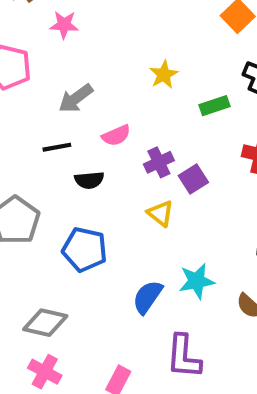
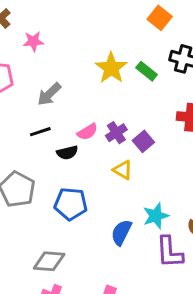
yellow star: (164, 75) -> (111, 68), size x1.5
green rectangle: (215, 106) -> (147, 71), moved, turned 65
pink semicircle: (116, 135) -> (87, 132), moved
purple L-shape: (184, 357) -> (169, 252), moved

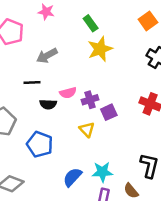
green rectangle: (147, 71) -> (91, 23), moved

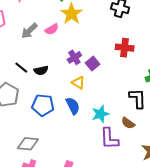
black line: (32, 82) -> (21, 68), moved, turned 56
pink semicircle: (68, 93) -> (52, 29), moved
blue semicircle: (72, 177) -> (73, 106), moved, turned 126

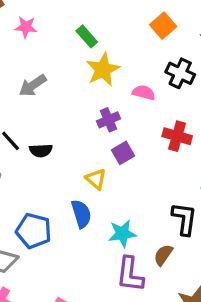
pink semicircle: (52, 29) -> (144, 93), moved, turned -144
purple cross: (74, 57) -> (108, 120), moved
blue pentagon: (43, 105) -> (34, 231), moved
brown semicircle: (128, 123) -> (163, 255), turned 80

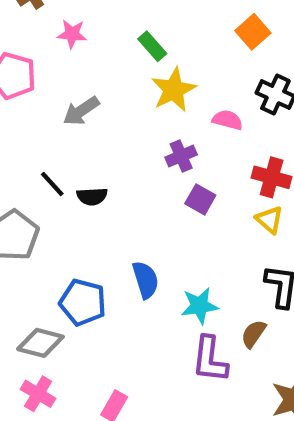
purple square: (123, 153) -> (200, 199), turned -30
yellow triangle: (96, 179) -> (270, 220), moved

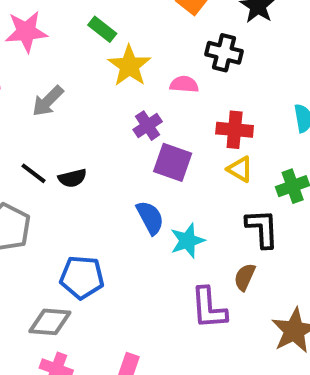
pink star: (72, 34) -> (26, 32), size x1.5
purple square: (200, 199) -> (173, 162), size x1.4
blue semicircle: (145, 280) -> (150, 218), moved
cyan star: (200, 306) -> (187, 241), moved

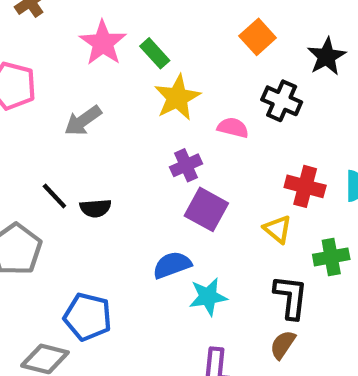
pink star: (26, 32) -> (103, 43), moved, turned 30
red cross: (235, 130) -> (305, 186), moved
blue semicircle: (150, 218) -> (172, 265), turned -92
brown semicircle: (245, 277) -> (283, 345), moved

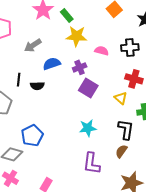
yellow star: (177, 98) -> (76, 36), turned 30
black cross: (282, 101) -> (130, 48), moved, turned -30
black line: (54, 196) -> (19, 80), turned 48
blue semicircle: (172, 265) -> (52, 64), moved
blue pentagon: (88, 317) -> (32, 136), turned 30

